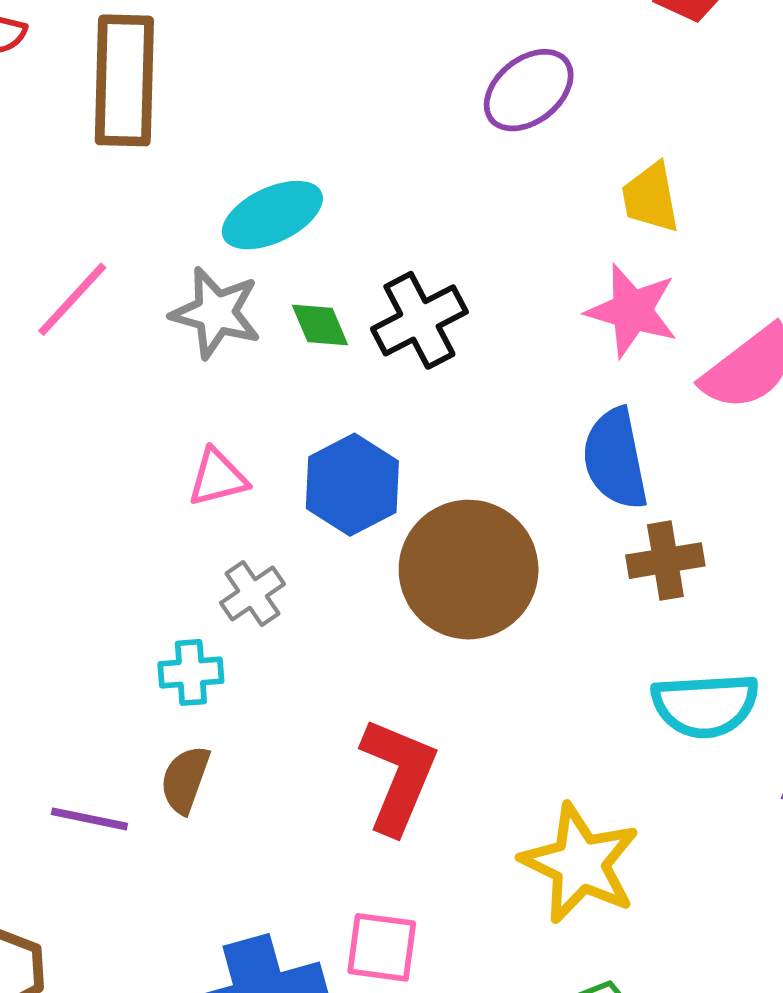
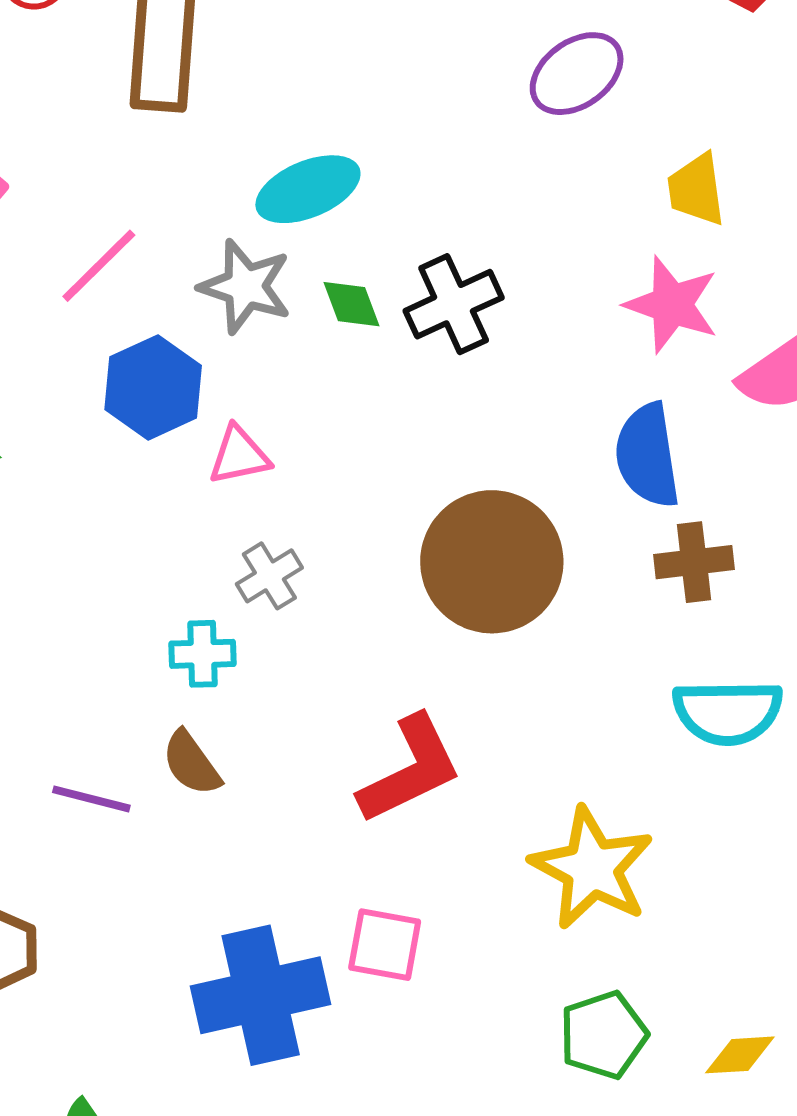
blue hexagon: (352, 485) -> (153, 387), moved
red L-shape: (399, 776) -> (410, 770), turned 39
brown semicircle: (185, 780) -> (191, 763), turned -58

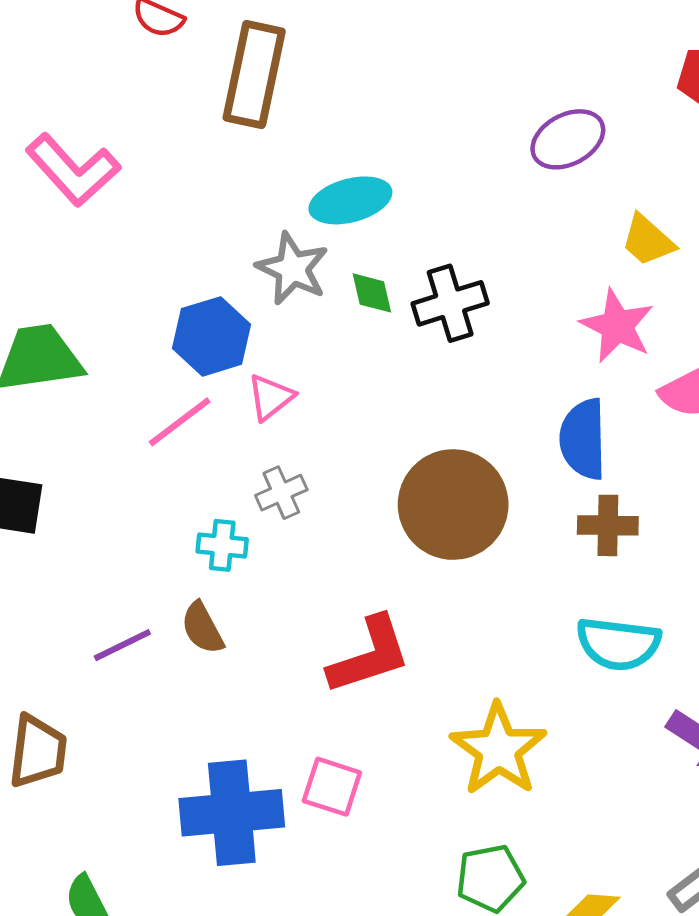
yellow trapezoid: (696, 190) -> (648, 240), turned -48
pink line: (99, 266) -> (180, 422), moved
pink triangle: (239, 455) -> (271, 397), turned -34
purple line: (91, 799) -> (122, 645), turned -48

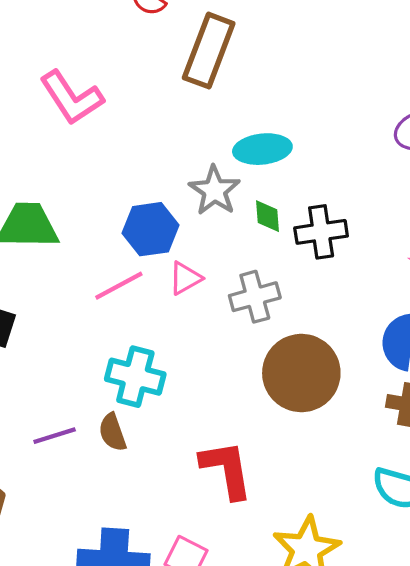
gray cross: (281, 493) -> (255, 297), moved, size x1.4
cyan cross: (222, 545) -> (135, 377), size x1.6
red L-shape: (369, 655) -> (226, 469), turned -90

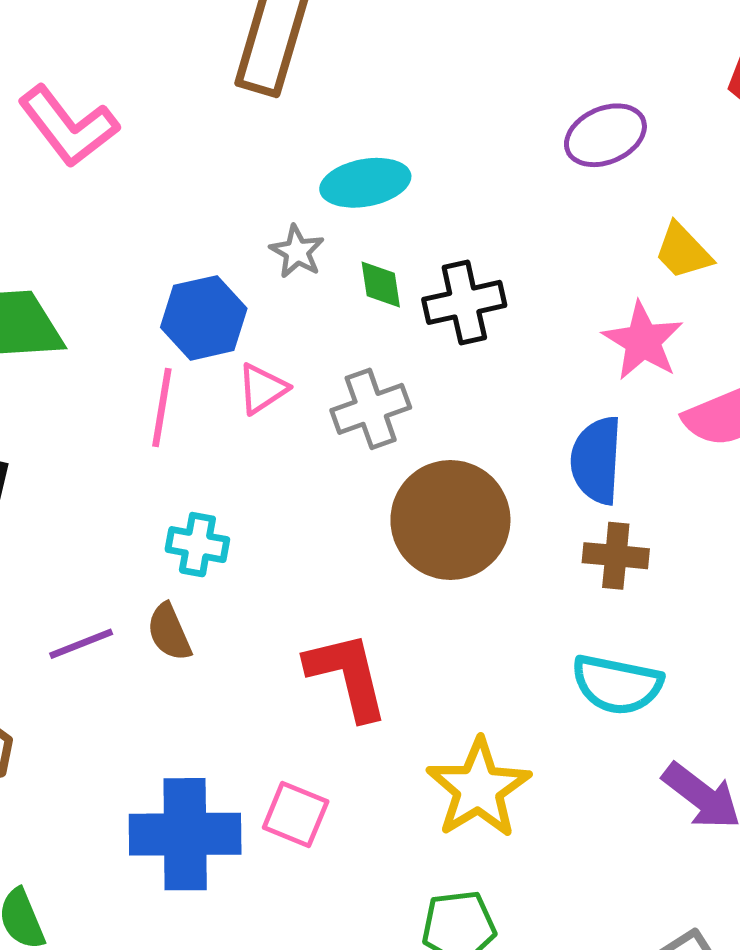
gray star: (215, 191) -> (297, 252), size x0.7
pink line: (119, 286) -> (162, 408), turned -48
cyan cross: (135, 377) -> (197, 545), size x0.7

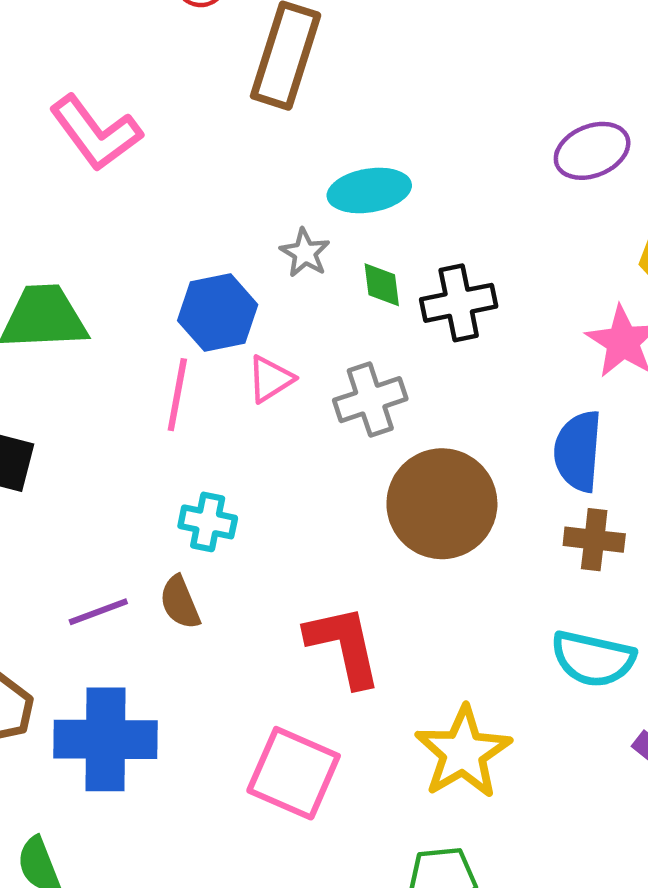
pink square: (296, 815) -> (294, 773), size x1.5
blue cross: (185, 834) -> (105, 739), moved

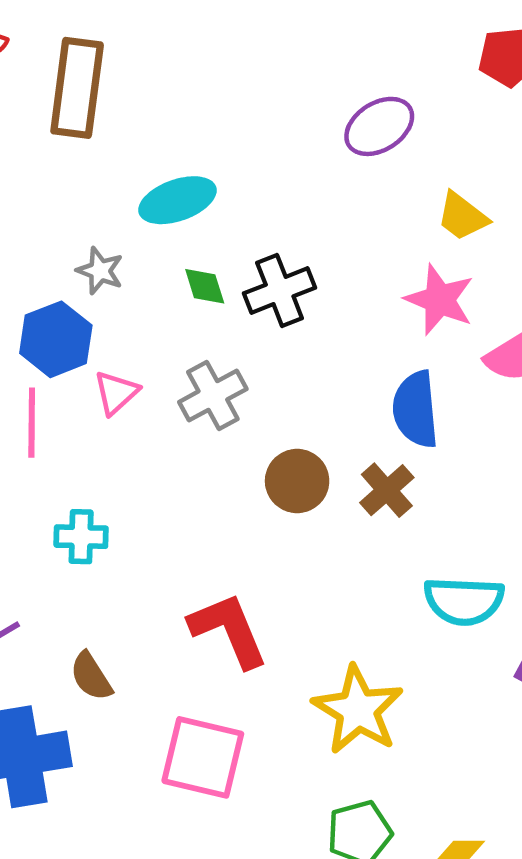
gray star: (305, 253) -> (100, 271), moved
brown circle: (442, 504) -> (297, 481), size x0.6
brown cross: (594, 540) -> (387, 490), moved, turned -38
brown semicircle: (180, 602) -> (91, 676), moved

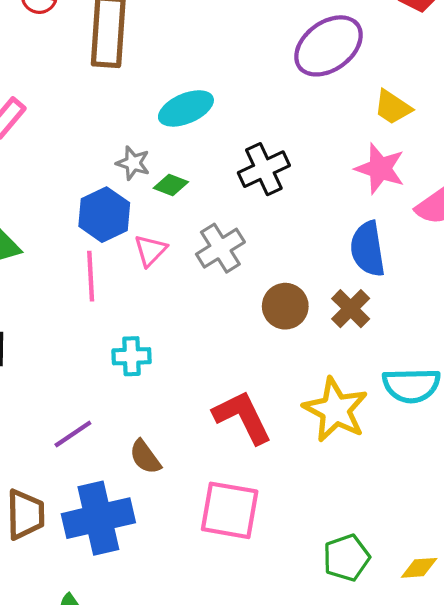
purple ellipse: (379, 126) -> (329, 46), size x1.4
green diamond: (205, 286) -> (171, 185), moved, turned -48
yellow star: (358, 710) -> (335, 410), moved

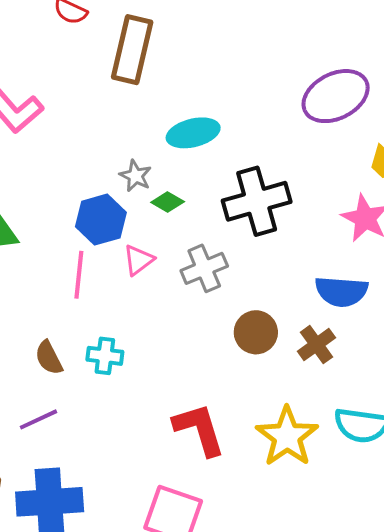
black cross: (264, 169) -> (257, 201), size x1.4
blue semicircle: (368, 249) -> (341, 291), turned -86
brown semicircle: (145, 457) -> (49, 358), moved

